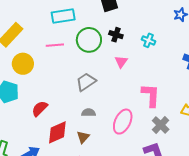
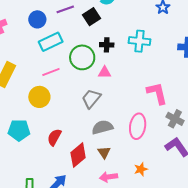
cyan cross: (149, 40) -> (139, 41), size x1.5
pink triangle: (121, 62) -> (105, 72), moved, turned -48
yellow circle: (23, 64) -> (39, 97), moved
gray semicircle: (89, 113) -> (102, 127), size x1.5

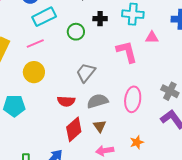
green circle: (82, 57) -> (76, 32), size x0.7
pink line: (51, 72) -> (35, 44), moved
pink triangle: (105, 72) -> (152, 37), moved
pink L-shape: (157, 93) -> (127, 52), moved
red semicircle: (54, 137) -> (66, 101), moved, turned -114

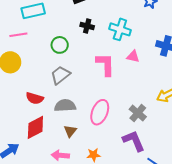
green circle: (76, 32) -> (60, 45), moved
brown triangle: (100, 126) -> (70, 131), moved

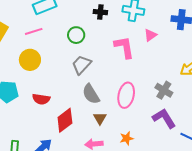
pink triangle: (133, 57) -> (150, 35), turned -40
red semicircle: (35, 98) -> (41, 99), moved
gray semicircle: (65, 106) -> (91, 94), turned -110

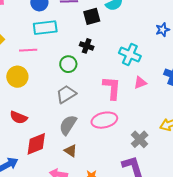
black cross: (100, 12) -> (87, 46), moved
gray semicircle: (91, 94) -> (68, 125), turned 50
pink ellipse: (126, 95) -> (104, 120), moved, turned 50
brown triangle: (100, 118) -> (71, 151), turned -40

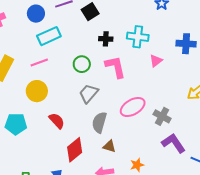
black cross: (87, 46) -> (106, 39), moved
pink L-shape: (112, 88) -> (115, 67), moved
red semicircle: (19, 117) -> (57, 121), moved, turned -138
gray cross: (140, 139) -> (162, 116), moved

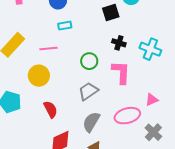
cyan rectangle: (49, 36) -> (65, 26), size x0.6
pink triangle: (156, 61) -> (152, 100), moved

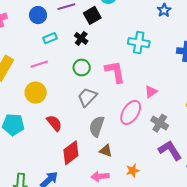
black cross: (119, 43) -> (81, 38), moved, turned 32
pink ellipse: (127, 116) -> (131, 112), turned -30

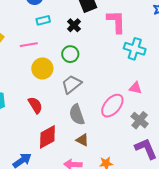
cyan cross: (139, 43) -> (135, 49), moved
pink L-shape: (115, 72) -> (116, 22), moved
pink triangle: (151, 92) -> (135, 88), turned 40
yellow circle: (36, 93) -> (42, 68), moved
gray semicircle: (97, 126) -> (77, 115), turned -45

